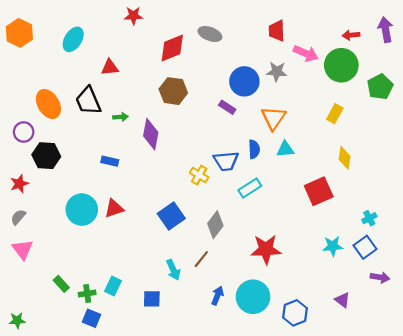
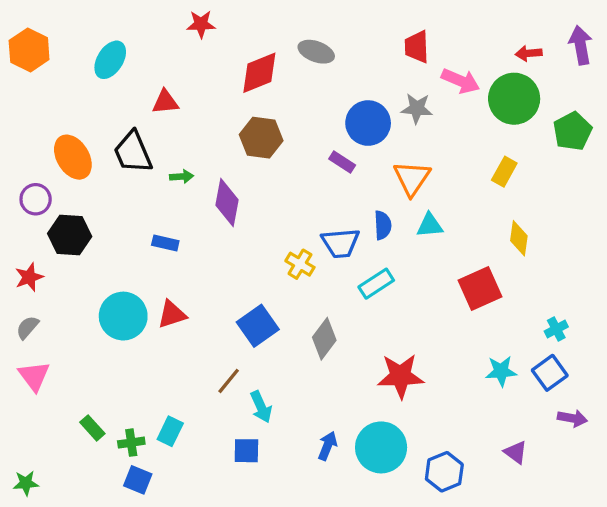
brown line: (201, 259) -> (229, 381), moved
blue square: (152, 299) -> (246, 451), moved

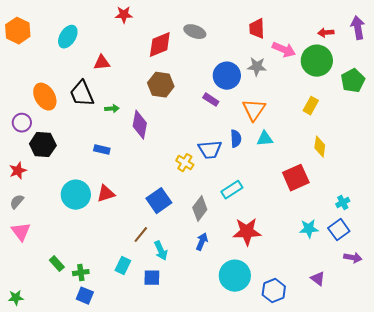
cyan rectangle: (376, 284) -> (232, 190), moved
cyan rectangle: (170, 431) -> (123, 266), moved
blue arrow: (328, 446) -> (202, 242), moved

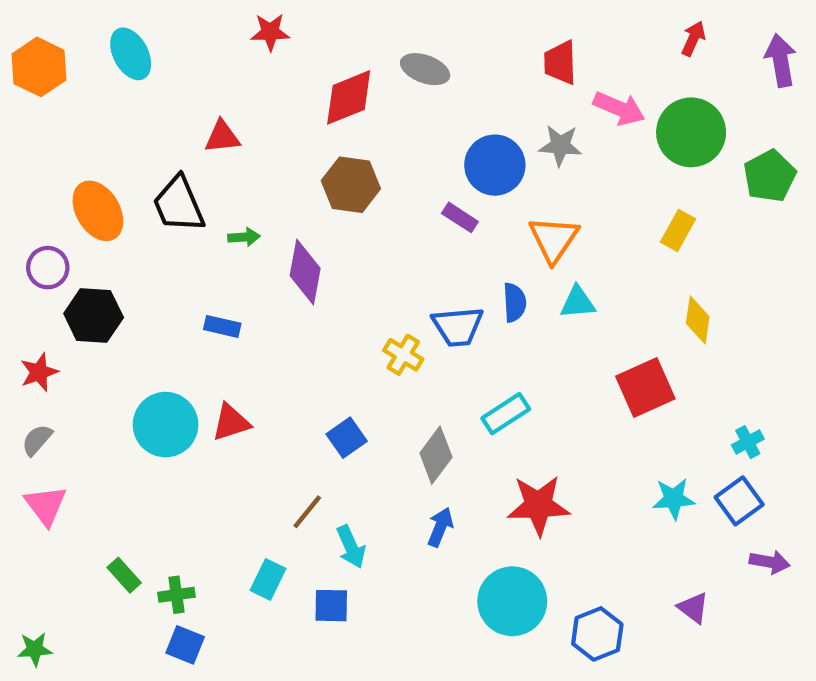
red arrow: (326, 33) -> (693, 39), moved, turned 119
cyan ellipse: (68, 37) -> (131, 54), moved, turned -60
blue square: (159, 201) -> (347, 438), size x0.7

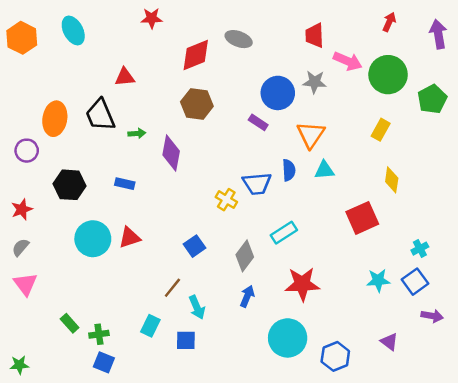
orange ellipse: (98, 211) -> (55, 119), turned 40
black hexagon: (94, 316) -> (70, 185), moved

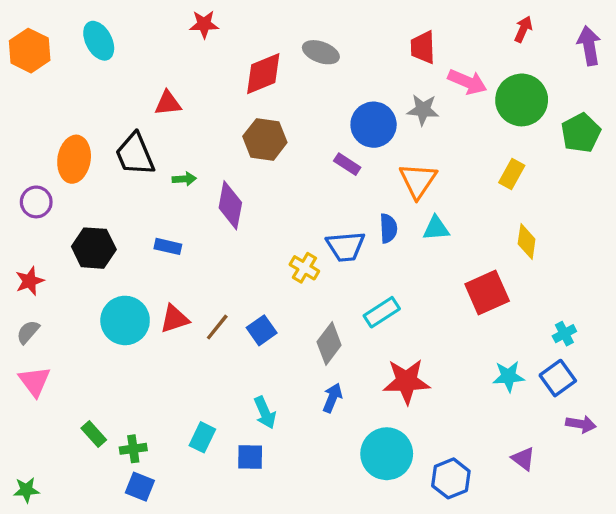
brown line: (172, 288) -> (217, 327), moved

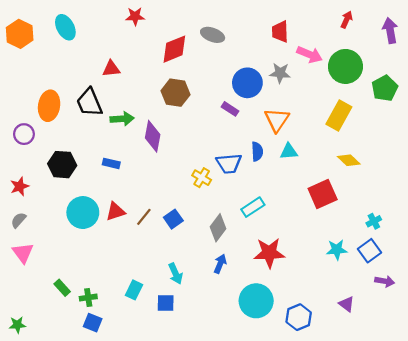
yellow rectangle: (512, 174) -> (339, 116), size x1.5
green arrow: (184, 179) -> (122, 119), size x1.5
yellow diamond: (527, 241) -> (349, 160), turned -55

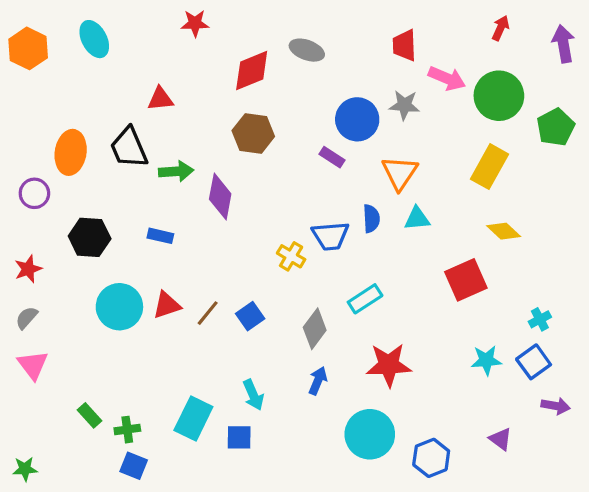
cyan rectangle: (134, 290) -> (193, 419), size x1.5

